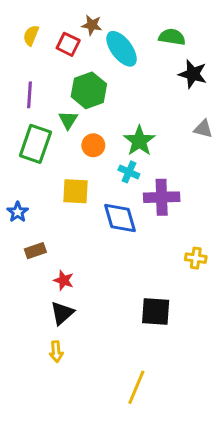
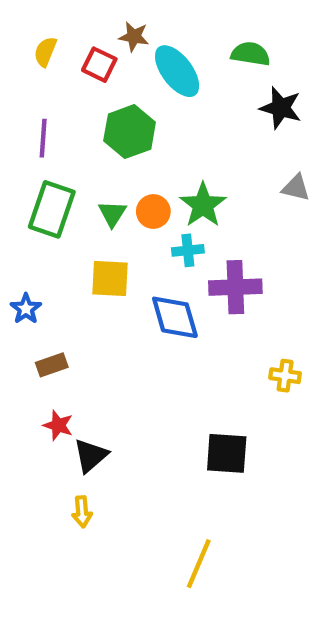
green triangle: (68, 120) -> (112, 214), moved
orange circle: (93, 145) -> (153, 211), moved
cyan cross: (129, 172) -> (188, 250), turned -30
red star: (64, 280) -> (58, 425), moved

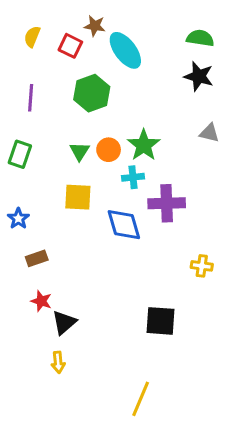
green semicircle: (250, 54) -> (200, 38), moved
green rectangle: (52, 209) -> (20, 154), moved, size x0.7

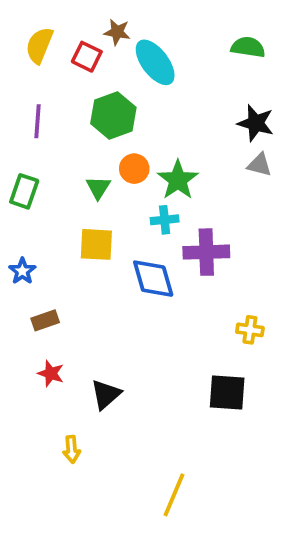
yellow semicircle: (32, 37) -> (39, 45), size x1.4
black star: (199, 76) -> (256, 123), moved
orange circle: (109, 150) -> (134, 169), moved
black square: (161, 321) -> (227, 392), moved
black triangle: (64, 322) -> (106, 394), moved

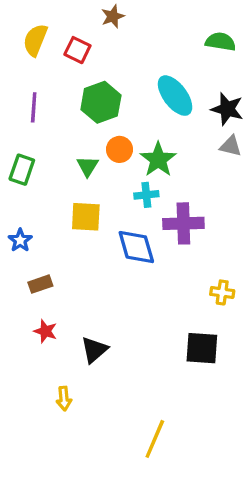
brown star: (117, 32) -> (113, 16), moved, turned -30
cyan ellipse: (155, 62) -> (175, 96), moved

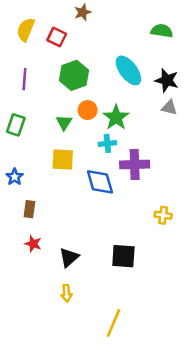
brown rectangle: (40, 284) -> (29, 209), turned -63
black square: (202, 348) -> (123, 256), moved
yellow arrow: (64, 399) -> (67, 293), moved

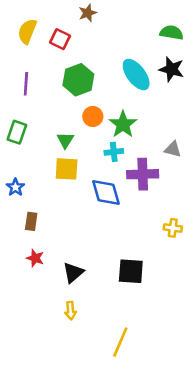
black star: (167, 80) -> (171, 69), moved
gray triangle: (169, 108) -> (173, 149), moved
green triangle: (64, 122) -> (65, 140), moved

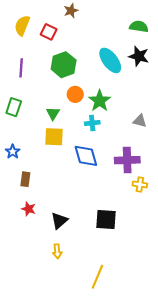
purple cross: (143, 174) -> (127, 160), moved

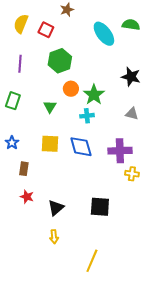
black star: (139, 56) -> (131, 77), moved
cyan ellipse: (110, 60) -> (104, 34), moved
yellow square: (54, 137) -> (50, 144), moved

